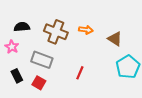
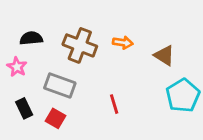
red line: (80, 73) -> (114, 104), turned -40

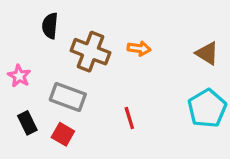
black semicircle: (31, 38) -> (50, 26), moved, turned -80
brown triangle: (164, 55) -> (207, 53), moved

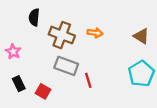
gray rectangle: (68, 97) -> (66, 66), moved

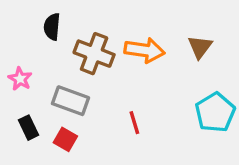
orange arrow: (95, 33) -> (144, 50), size x1.6
brown triangle: (141, 36) -> (200, 47), moved, turned 35
gray rectangle: (66, 66) -> (70, 101), moved

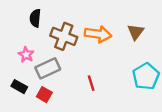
pink star: (20, 79) -> (26, 55), moved
gray rectangle: (70, 101) -> (48, 68), turned -45
black rectangle: (28, 128) -> (19, 87), turned -35

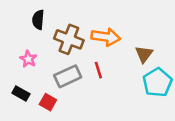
brown triangle: (136, 32) -> (144, 54), moved
gray rectangle: (48, 68) -> (68, 76), moved
red line: (91, 83) -> (98, 70), moved

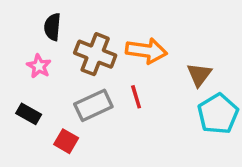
pink star: (28, 59) -> (39, 66), moved
black rectangle: (21, 93) -> (29, 114), moved

